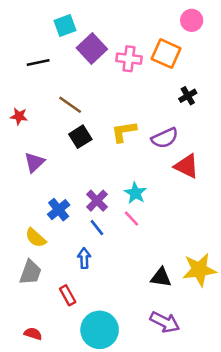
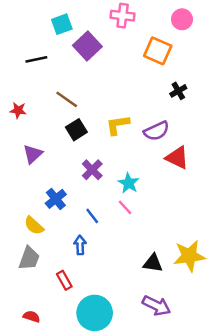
pink cross: (129, 59) -> (123, 16), moved
purple cross: (97, 201) -> (92, 170), moved

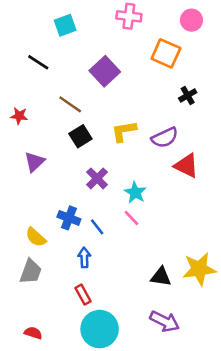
purple square: (87, 46) -> (105, 71), moved
black line: (36, 59) -> (38, 62), turned 45
blue cross: (56, 199) -> (69, 218), moved, turned -30
red rectangle: (64, 280) -> (83, 295), moved

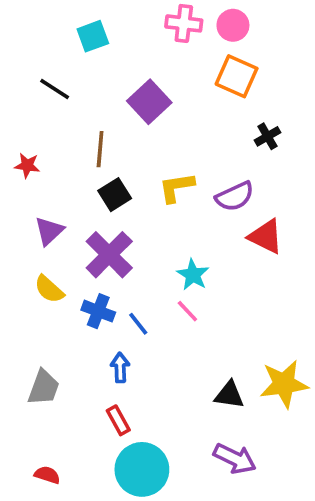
pink circle: (191, 20) -> (233, 25), moved
brown line: (70, 104) -> (100, 149), turned 60
purple cross: (97, 178) -> (109, 255), moved, size x1.5
yellow semicircle: (36, 237) -> (49, 289), moved

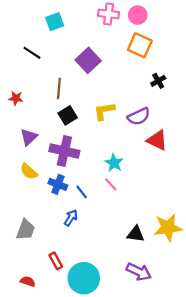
purple cross: (109, 255) -> (64, 151), turned -32
blue arrow: (120, 368) -> (71, 218), turned 35
red rectangle: (118, 420) -> (56, 261), moved

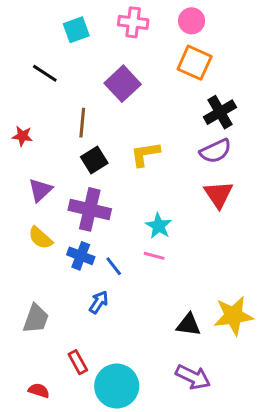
pink cross: (109, 14) -> (133, 22), moved
black cross: (158, 81) -> (220, 112), size x1.5
purple semicircle: (139, 116) -> (215, 151), moved
red triangle: (157, 140) -> (218, 194), turned 30
pink line: (111, 184) -> (154, 256), turned -32

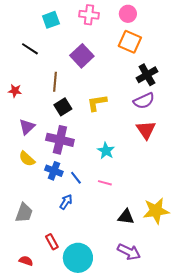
pink line: (154, 256) -> (105, 183), moved

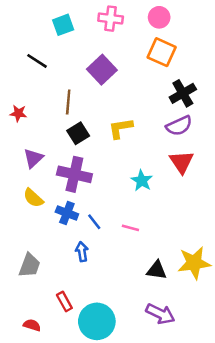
cyan star: (106, 151) -> (142, 181), moved
blue arrow: (66, 202) -> (82, 252), turned -42

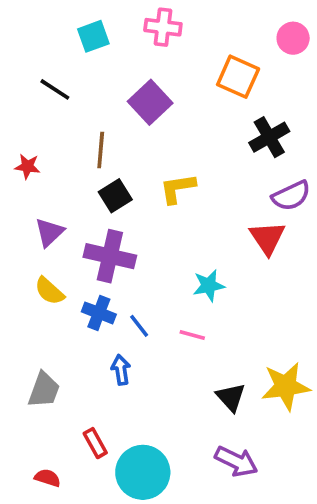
pink circle: (159, 17) -> (293, 38), moved
purple semicircle: (179, 126) -> (291, 196), moved
cyan star: (142, 181) -> (209, 285), moved, turned 30
black triangle: (157, 270) -> (231, 397), turned 40

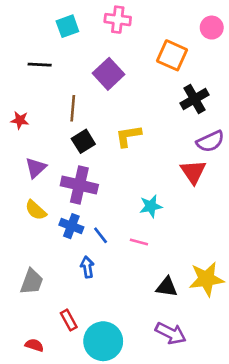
black line: (55, 89) -> (40, 65), turned -30
black triangle: (231, 397) -> (167, 287), turned -40

